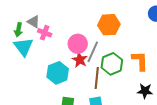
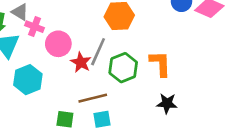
pink circle: (78, 44) -> (58, 44), moved
cyan hexagon: (58, 73) -> (28, 80), moved
brown line: (97, 78) -> (93, 98), moved, turned 70

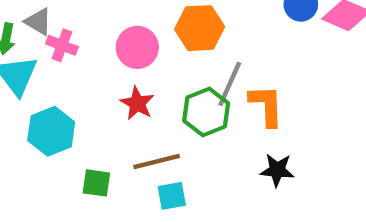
pink circle: (58, 44) -> (137, 47), moved
gray line: (98, 52) -> (230, 84), moved
green square: (65, 119) -> (96, 183), moved

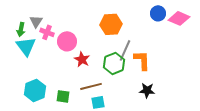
gray triangle: (38, 22) -> (36, 21), turned 32
pink circle: (137, 47) -> (67, 41), moved
cyan hexagon: (51, 131) -> (35, 90), moved

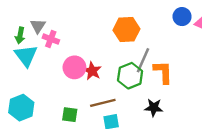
pink circle: (67, 41) -> (74, 67), moved
cyan hexagon: (35, 90) -> (21, 108), moved
black star: (147, 90) -> (154, 108), moved

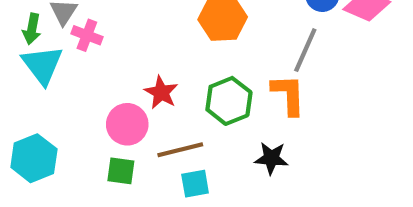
gray line: (143, 60) -> (305, 50), moved
pink circle: (74, 67) -> (127, 124), moved

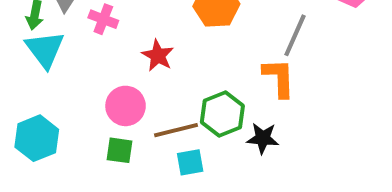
pink cross: (87, 35) -> (103, 19), moved
red star: (161, 92) -> (158, 55), moved
green hexagon: (229, 101) -> (222, 114), moved

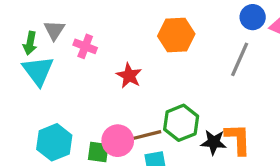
orange L-shape: (279, 78) -> (238, 139), moved
pink circle: (126, 106) -> (118, 141), moved
cyan hexagon: (37, 138) -> (54, 142), moved

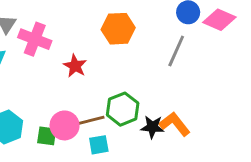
pink cross: (85, 46) -> (35, 39), size x1.5
orange L-shape: (238, 139) -> (175, 124), turned -36

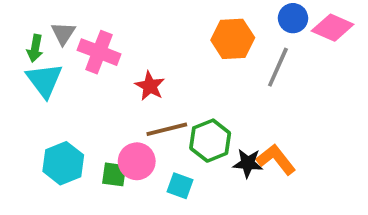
orange hexagon: (118, 29) -> (233, 39), moved
brown line: (88, 121) -> (167, 129), moved
cyan square: (99, 145) -> (180, 186), turned 30

